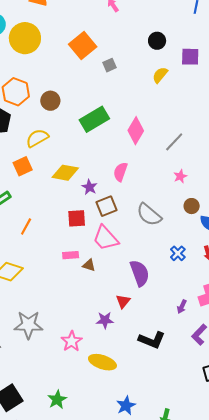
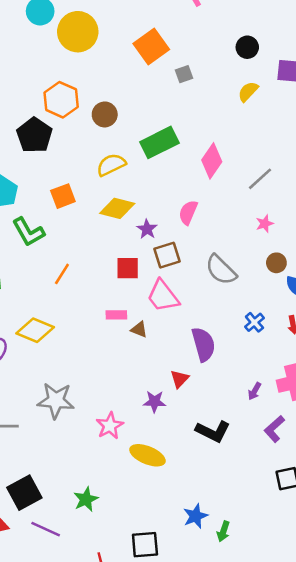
yellow semicircle: (37, 138) -> (111, 165), moved
blue star: (126, 406) -> (195, 516), moved

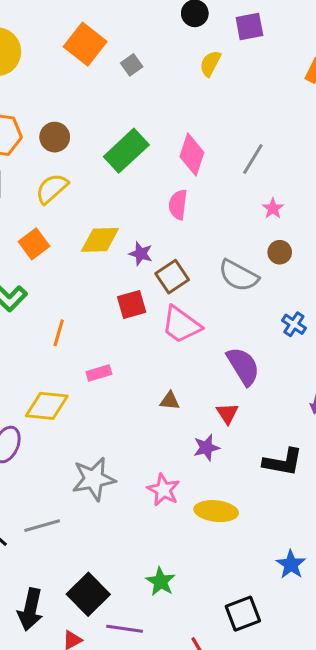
yellow semicircle: (111, 165) -> (52, 189), moved
pink semicircle: (188, 212) -> (178, 205), moved
brown circle: (276, 263) -> (280, 252), moved
pink rectangle: (116, 315) -> (99, 373), moved
brown triangle: (139, 329) -> (170, 401), moved

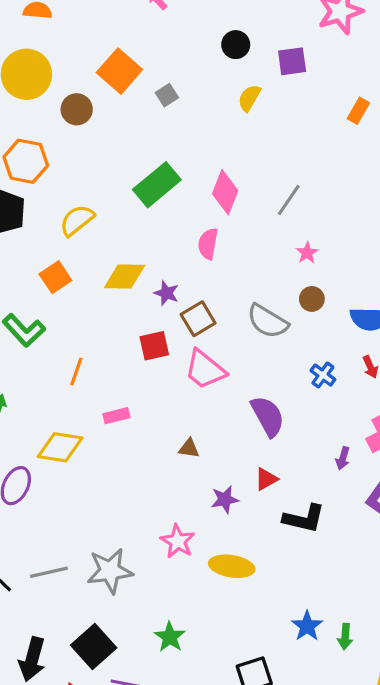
brown circle: (55, 137) -> (77, 109), moved
red triangle: (227, 413) -> (266, 479), moved, turned 30
gray star: (94, 479) -> (110, 571), moved

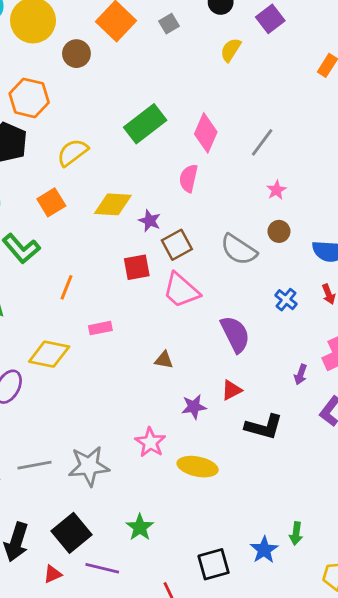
purple square: (292, 61) -> (270, 19), turned -32
gray square: (167, 95) -> (169, 24), moved
blue star: (307, 626) -> (264, 550), moved

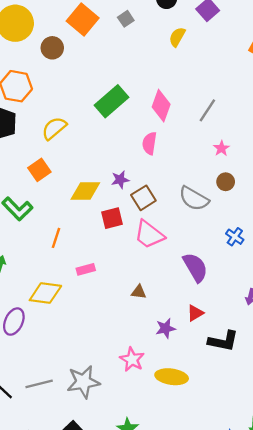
yellow diamond: (113, 204) -> (85, 191), moved
purple star: (150, 221) -> (120, 180), turned -30

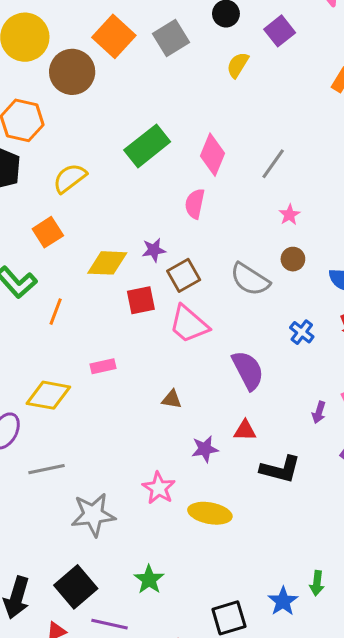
gray square: (126, 19) -> (171, 38), size x1.6
brown circle: (52, 48) -> (72, 72), size x1.5
orange line: (56, 238) -> (56, 312), moved
red triangle: (195, 313) -> (245, 430), turned 30
gray line: (39, 384) -> (47, 469), moved

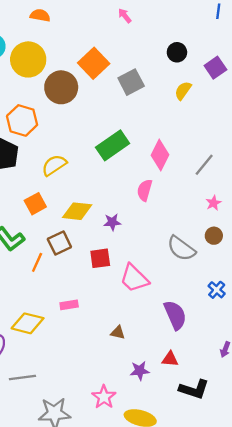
gray square: (171, 38) -> (131, 82), moved
yellow diamond: (107, 263) -> (77, 211), moved
brown square: (184, 275) -> (59, 243), moved

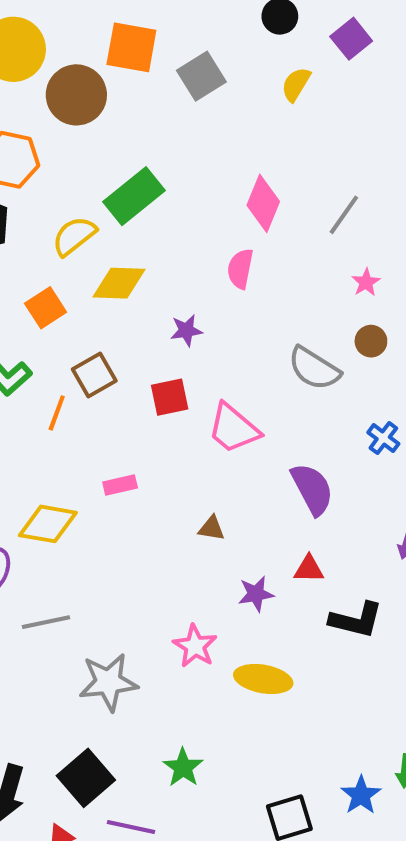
orange square: (94, 63) -> (131, 47), turned -32
green rectangle: (113, 145) -> (134, 196), moved
yellow diamond: (77, 211) -> (119, 283), moved

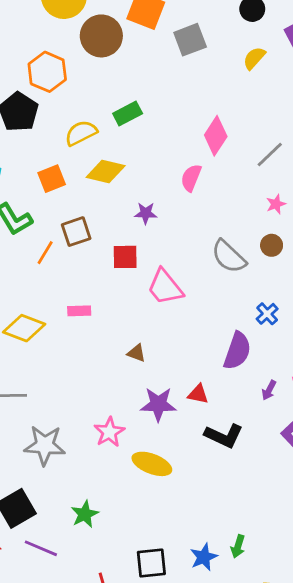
green rectangle: (134, 196) -> (128, 113), size x0.7
purple semicircle: (312, 489) -> (237, 351), moved, turned 36
purple star: (256, 594) -> (158, 404), size x1.4

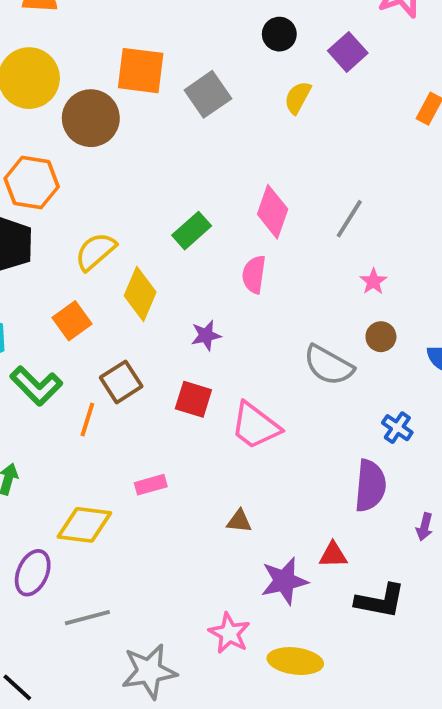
green rectangle: (128, 113) -> (192, 231), moved
yellow diamond: (106, 171) -> (140, 294), turned -66
red square: (125, 257) -> (193, 399), turned 32

